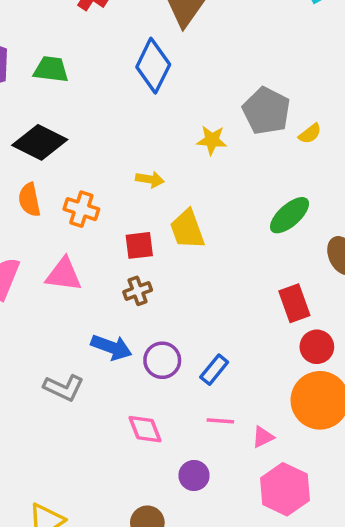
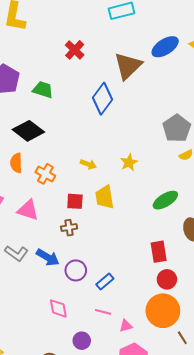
gray pentagon: (266, 111) -> (177, 128), moved
yellow star: (212, 140) -> (129, 162), moved, turned 30
gray L-shape: (64, 388) -> (16, 253), moved

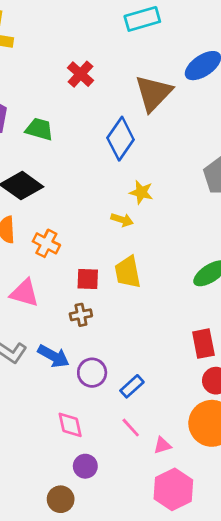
yellow star: (129, 162) -> (141, 192), moved, turned -30
yellow arrow: (88, 164) -> (122, 220), moved
pink line: (103, 312) -> (131, 428), turned 35
purple circle: (82, 341) -> (85, 466), moved

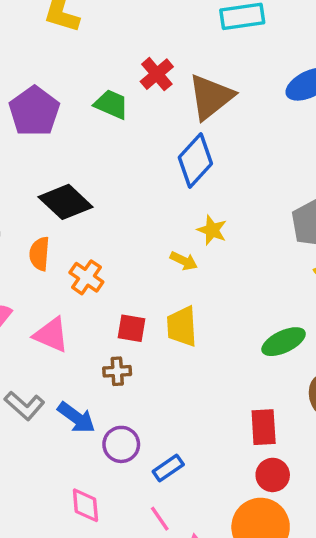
brown triangle: (153, 93) -> (211, 97), moved
green trapezoid: (39, 129) -> (111, 104), moved

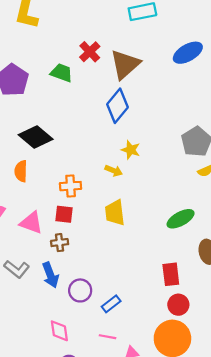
orange cross: (86, 277) -> (71, 186), moved, turned -35
red square: (132, 328) -> (64, 214), moved
brown cross: (117, 371) -> (60, 243), moved
blue arrow: (76, 418) -> (50, 275), turned 35
pink line: (160, 519) -> (107, 337), turned -42

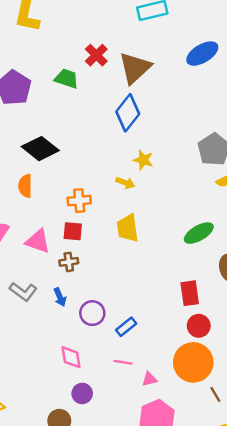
blue arrow: (50, 275) -> (60, 297), size x0.7

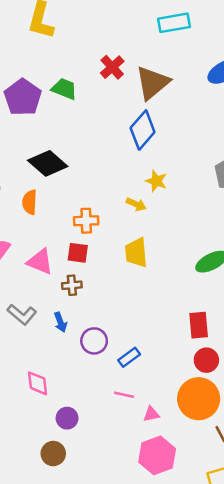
green trapezoid: (67, 79) -> (64, 89), moved
pink diamond: (71, 357) -> (38, 383), moved
purple circle: (82, 393) -> (67, 418), moved

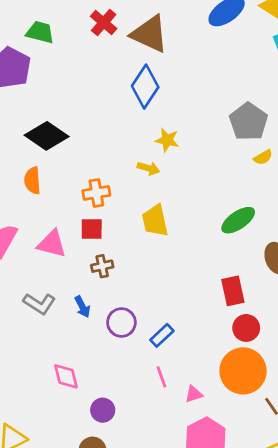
brown triangle: (152, 83) -> (150, 34), turned -48
green trapezoid: (64, 89) -> (40, 32), moved
brown cross: (72, 285) -> (102, 266), moved
pink line: (124, 395) -> (161, 377), turned 66

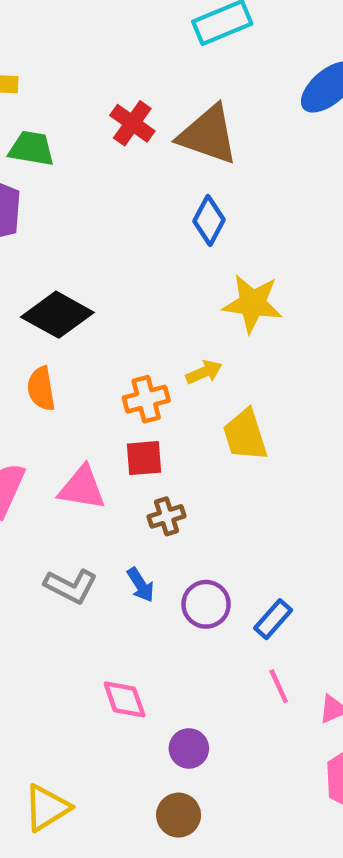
blue diamond: (145, 87) -> (209, 220), size x0.7
yellow star: (167, 140) -> (252, 303), size x1.5
yellow arrow: (148, 168) -> (204, 372), moved, turned -35

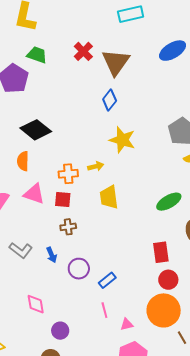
brown triangle: (208, 135) -> (116, 62), turned 36
pink triangle: (82, 488) -> (34, 194), moved

